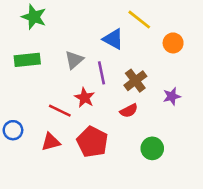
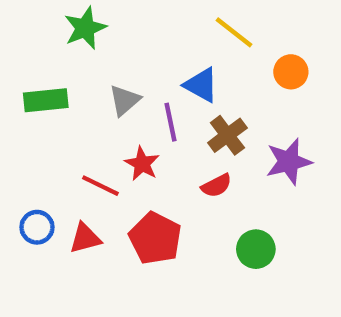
green star: (34, 17) -> (85, 28), moved, turned 30
blue triangle: (113, 39) -> (201, 85), moved
purple star: (172, 96) -> (289, 162), size x1.5
blue circle: (13, 130) -> (37, 227), moved

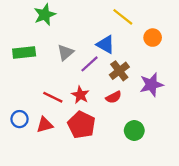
purple line: (170, 122) -> (90, 64), turned 60
red star: (142, 164) -> (80, 95), moved

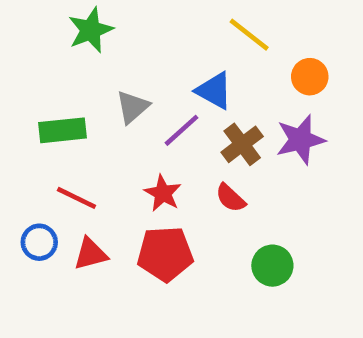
green rectangle: (24, 52) -> (63, 130), moved
purple star: (151, 85) -> (300, 140), moved
red line: (53, 97) -> (77, 198), moved
red semicircle: (114, 97) -> (230, 198), turned 70
red pentagon: (81, 125) -> (165, 254), turned -30

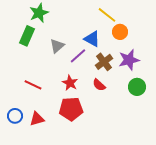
orange circle: (310, 77) -> (120, 32), moved
green rectangle: (63, 130) -> (27, 36), moved, turned -60
blue circle: (39, 242) -> (15, 116), moved
red triangle: (91, 254) -> (37, 119), moved
green circle: (272, 266) -> (137, 87), moved

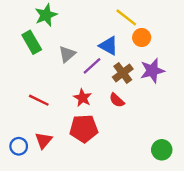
green rectangle: (27, 36) -> (32, 42), turned -54
green circle: (137, 87) -> (162, 150), moved
blue circle: (15, 116) -> (19, 146), moved
red triangle: (37, 119) -> (44, 140), turned -35

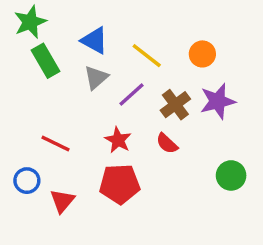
green star: (46, 15) -> (30, 22), moved
yellow line: (126, 17) -> (147, 56), moved
blue triangle: (109, 46) -> (94, 40), moved
blue circle: (19, 146) -> (27, 181), moved
green circle: (162, 150) -> (231, 175), moved

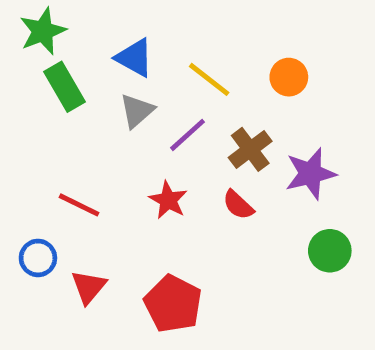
purple star: (218, 101) -> (311, 174), moved
red pentagon: (120, 184) -> (173, 304), moved, turned 30

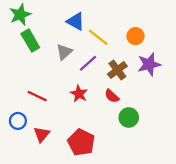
blue triangle: (134, 58) -> (76, 21), moved
purple star: (311, 174) -> (149, 64), moved
green circle: (330, 251) -> (129, 118), moved

